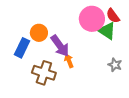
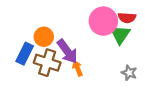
red semicircle: (113, 16) -> (127, 18), turned -49
green triangle: (107, 31) -> (120, 35), turned 30
brown cross: (44, 73) -> (47, 63), moved

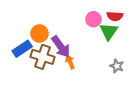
pink circle: (103, 21) -> (93, 19), size x0.6
blue rectangle: (25, 54) -> (22, 49), turned 30

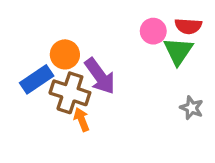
orange arrow: (70, 62) -> (82, 119), moved

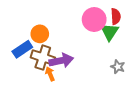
red semicircle: (188, 26) -> (116, 16), turned -98
pink circle: (153, 31) -> (94, 19), size x1.5
purple arrow: (100, 76) -> (61, 61), moved, turned -65

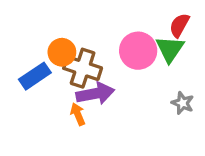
red semicircle: (116, 16) -> (179, 25), turned -147
pink circle: (94, 19) -> (138, 51), moved
brown cross: (43, 57) -> (83, 68), moved

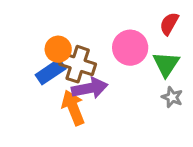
green triangle: (170, 49) -> (166, 64), moved
blue rectangle: (35, 76) -> (51, 72), moved
orange arrow: (78, 114) -> (73, 108), size x1.6

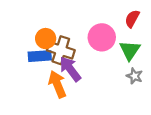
blue rectangle: (51, 72) -> (40, 56), turned 30
purple arrow: (90, 88) -> (70, 69), turned -116

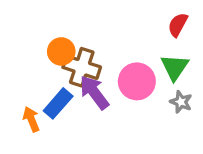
pink circle: (102, 37) -> (137, 81), moved
blue rectangle: (40, 56) -> (58, 103), moved, turned -45
orange arrow: (57, 84) -> (31, 119), moved, size x0.7

